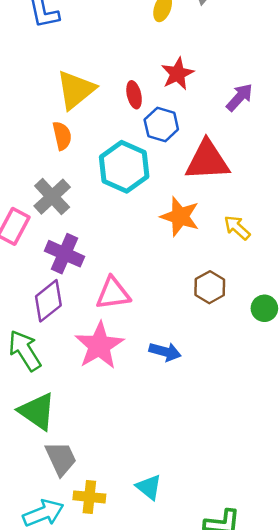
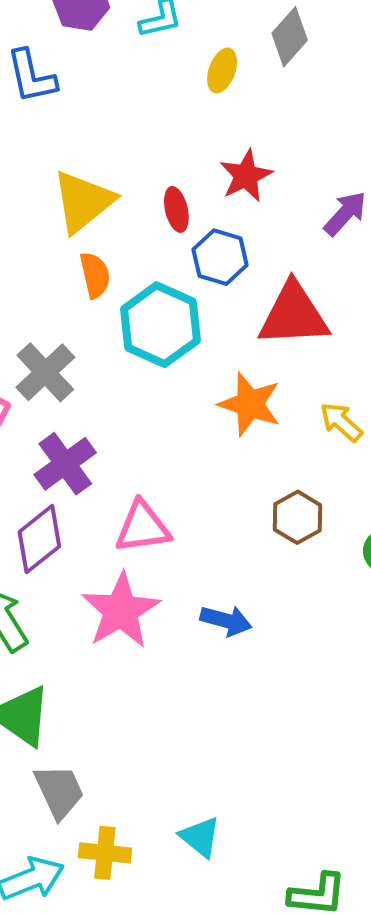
orange semicircle: (62, 136) -> (95, 275), moved
purple cross: (65, 254) -> (65, 464), turned 30

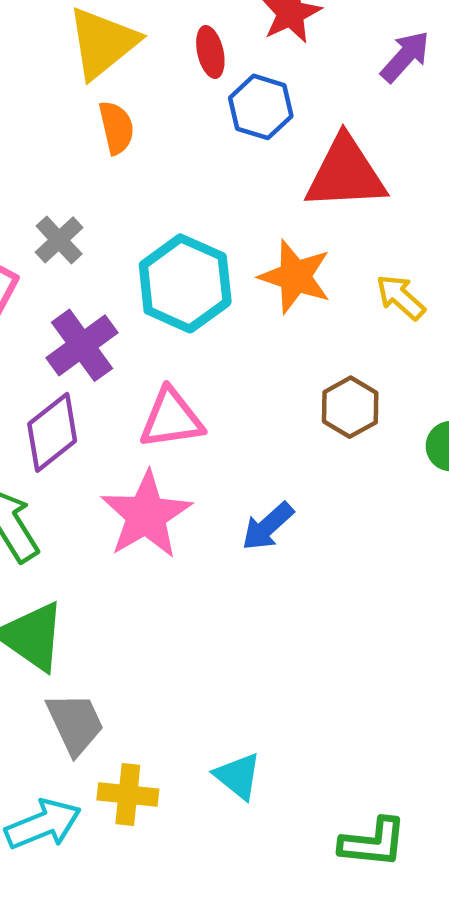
cyan hexagon: (161, 325) -> (185, 283), moved
gray cross: (45, 372) -> (59, 240), size x0.7
blue arrow: (226, 621) -> (268, 526), turned 123

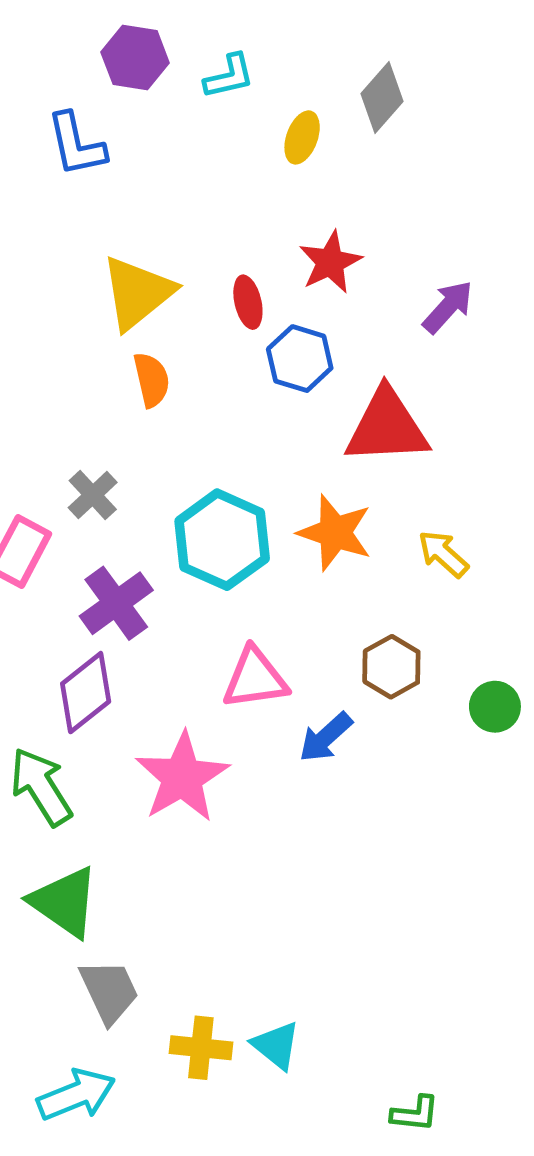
pink triangle: (171, 419) -> (255, 678), moved
blue arrow: (268, 526) -> (326, 737), moved
yellow cross: (128, 794) -> (201, 1048), moved
green L-shape: (373, 843) -> (415, 1114), size x0.7

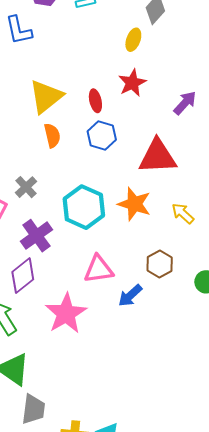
yellow ellipse: (302, 137) -> (133, 40), moved
blue hexagon: (300, 359) -> (102, 136), moved
gray trapezoid: (109, 991) -> (33, 409), turned 32

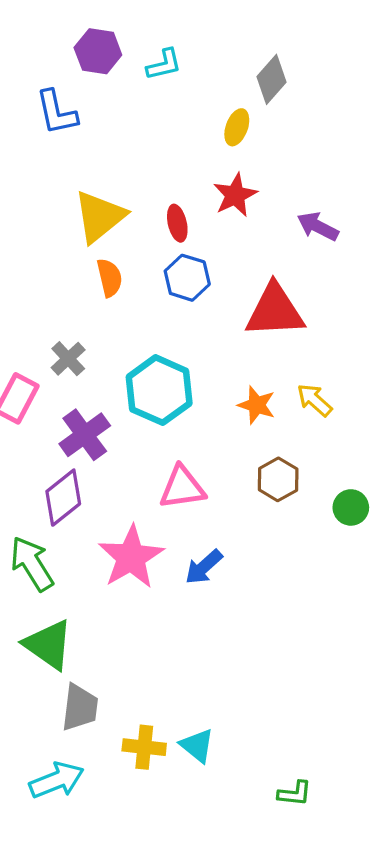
purple arrow: (185, 103) -> (318, 226), turned -105
orange star: (134, 204) -> (257, 405), moved, size x0.7
blue arrow: (130, 296) -> (204, 567), moved

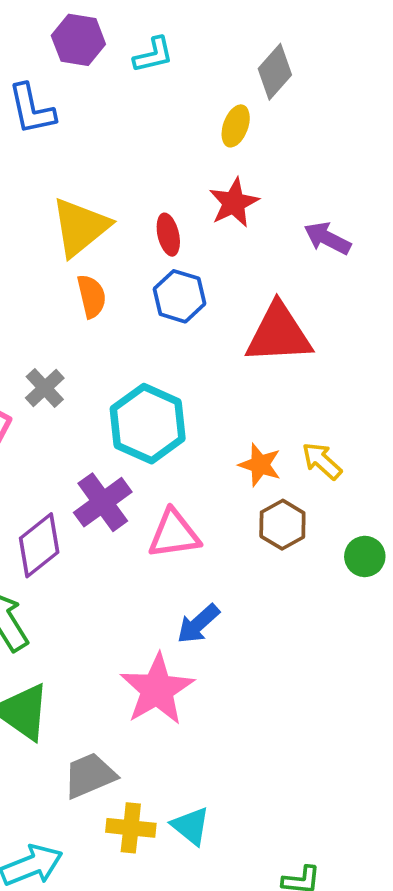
yellow arrow: (314, 400) -> (322, 461), moved
orange star: (257, 405) -> (260, 465), moved
purple cross: (85, 435) -> (103, 502), moved
pink star: (131, 557) -> (157, 689), moved
gray trapezoid: (80, 707) -> (90, 775), moved, turned -120

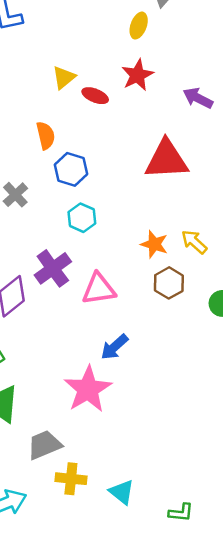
yellow triangle: (80, 227) -> (64, 77), moved, size x0.6
red ellipse: (168, 235) -> (95, 96), turned -55
blue hexagon: (180, 296) -> (71, 169), moved
cyan hexagon: (148, 424) -> (82, 218), size x0.6
cyan triangle: (191, 826) -> (122, 492), moved

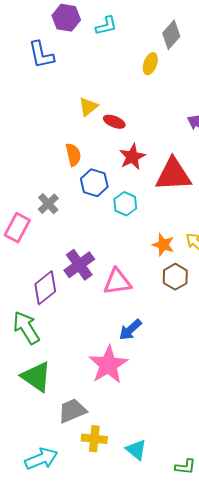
red star: (137, 75) -> (132, 157), moved
cyan hexagon: (82, 218) -> (125, 204), moved

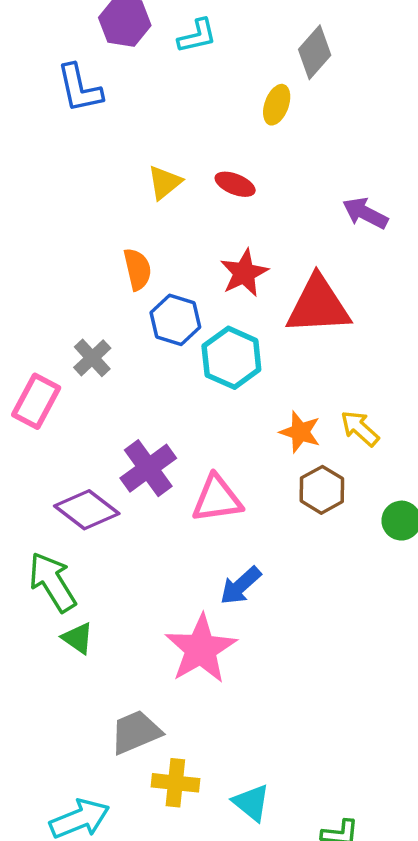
red ellipse: (114, 122) -> (235, 184), moved
cyan hexagon: (125, 204) -> (231, 358), size x1.4
purple diamond: (45, 288) -> (87, 510), turned 76
green triangle: (36, 377) -> (78, 638), moved, size x0.6

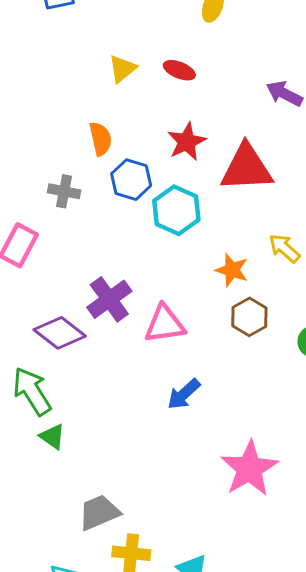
gray cross: (92, 358) -> (64, 191), moved, turned -36
yellow arrow: (360, 428) -> (284, 248), moved
pink star: (201, 649) -> (249, 469), moved

